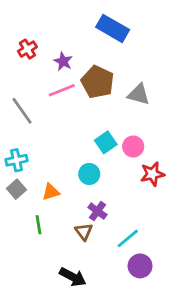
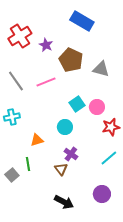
red cross: (27, 49) -> (20, 36), size x1.6
pink line: (62, 90) -> (46, 82), moved
gray square: (16, 189) -> (12, 175), moved
cyan line: (128, 238) -> (109, 158), moved
black arrow: (73, 277) -> (64, 202), moved

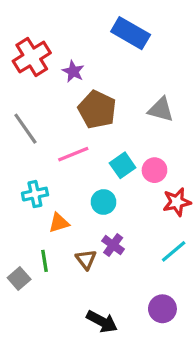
brown pentagon: (71, 60) -> (97, 110), moved
pink line: (46, 82) -> (73, 154), moved
cyan cross: (12, 117) -> (35, 194), moved
brown triangle: (61, 169) -> (86, 259), moved

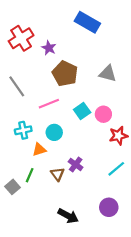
cyan circle: (103, 202) -> (54, 132), moved
green line: (45, 261) -> (30, 175), turned 32

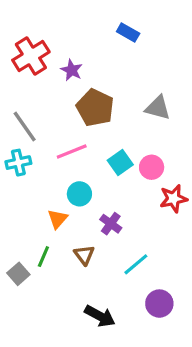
blue rectangle: (87, 22) -> (128, 33), size x0.6
cyan cross: (23, 130) -> (18, 163), moved
orange triangle: (39, 150) -> (58, 219), turned -32
purple cross: (76, 164) -> (111, 224), moved
cyan line: (116, 169) -> (136, 264), moved

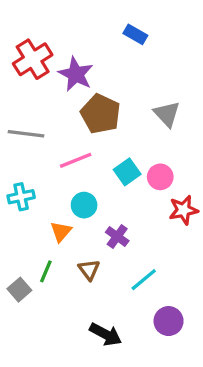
purple star: (72, 70) -> (76, 74), size x1.5
gray triangle: (158, 108) -> (167, 114), turned 32
gray line: (25, 127) -> (26, 134), turned -48
cyan cross: (18, 163) -> (21, 197), moved

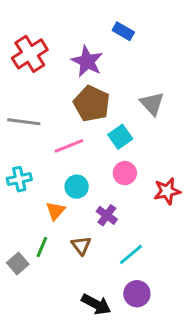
purple star: (76, 74) -> (87, 61), moved
cyan square: (127, 172) -> (120, 137), moved
pink circle: (160, 177) -> (125, 173), moved
purple circle: (169, 321) -> (137, 294), moved

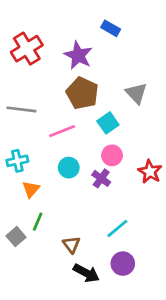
red star: (167, 191) -> (150, 172), turned -30
orange triangle: (55, 211) -> (31, 189), moved
purple cross: (107, 215) -> (101, 178), moved
brown triangle: (81, 245) -> (71, 245), moved

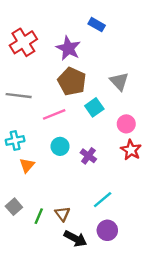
pink circle: (112, 155) -> (126, 124), moved
green line: (38, 222) -> (39, 216), moved

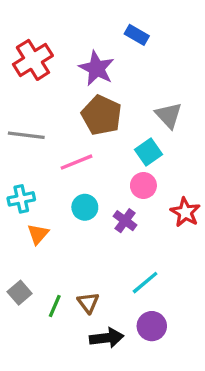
cyan square: (94, 107) -> (148, 152), moved
pink circle: (126, 124) -> (143, 186), moved
black arrow: (75, 239) -> (107, 338), turned -35

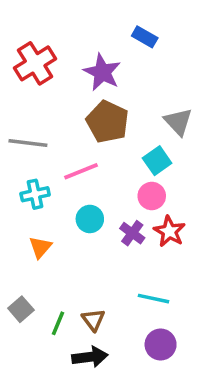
cyan cross: (21, 199) -> (35, 194), moved
red star: (185, 212) -> (169, 231), moved
cyan line: (145, 283) -> (153, 299), turned 52
black arrow: (107, 338) -> (90, 357), moved

